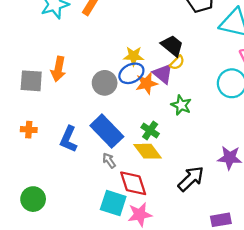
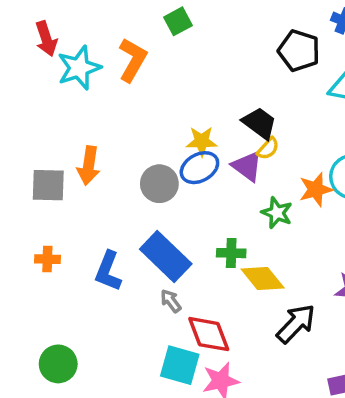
orange star: (147, 83) -> (316, 190), moved
green cross: (150, 131) -> (231, 253), turned -30
yellow diamond: (148, 151) -> (263, 279), moved

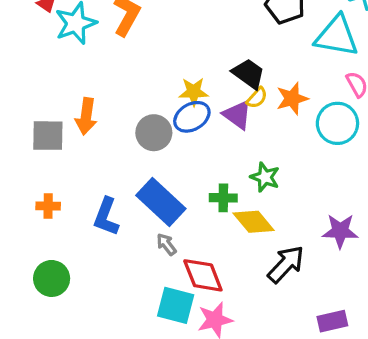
orange star: (316, 190) -> (292, 98), moved
green star: (277, 213) -> (265, 177), moved
green circle: (58, 364) -> (52, 278), moved

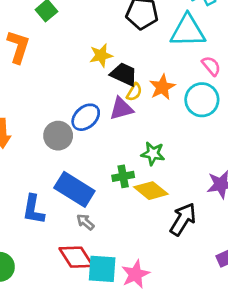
yellow star: (194, 92) -> (101, 55), moved
purple triangle: (237, 115) -> (121, 109), turned -40
red diamond: (203, 275) -> (76, 257), moved

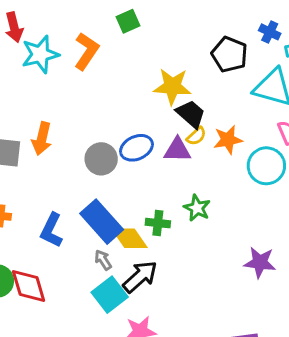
yellow star: (101, 55) -> (172, 86), size x1.4
yellow diamond: (151, 191) -> (129, 238), moved
black arrow: (183, 219) -> (140, 277), moved
red diamond: (76, 257) -> (29, 286), moved
cyan square: (102, 269) -> (110, 295), moved, turned 32

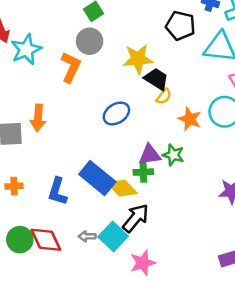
orange L-shape: (87, 51) -> (71, 67), moved
orange star: (228, 140) -> (190, 119), moved, turned -30
purple triangle: (177, 150) -> (150, 155), moved
gray circle: (101, 159) -> (90, 41), moved
gray arrow: (103, 260) -> (87, 236), moved, turned -49

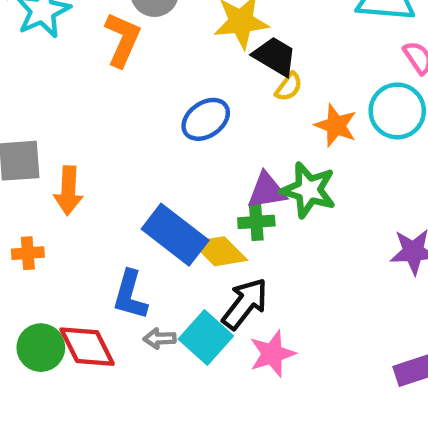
orange arrow: (38, 118) -> (68, 191), moved
green star: (173, 155) -> (309, 190), size x1.4
blue L-shape: (57, 191) -> (130, 295), moved
pink star: (143, 263) -> (272, 354), moved

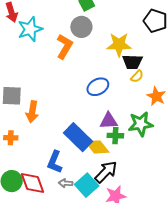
black trapezoid: (275, 56) -> (132, 62), turned 145
green star: (309, 190) -> (141, 124), turned -30
purple triangle: (267, 191) -> (109, 121), moved

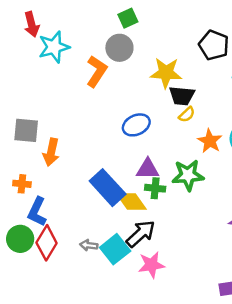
blue L-shape: (55, 162) -> (37, 212), moved
red diamond: (33, 183) -> (47, 243), turned 48

